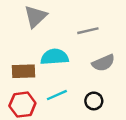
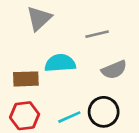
cyan line: (57, 95) -> (69, 117), moved
black circle: (94, 101) -> (104, 112), size x1.5

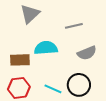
cyan line: (69, 117) -> (53, 89), turned 48

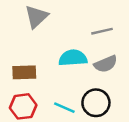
gray line: (74, 26) -> (102, 31), moved
cyan semicircle: (46, 48) -> (73, 58), moved

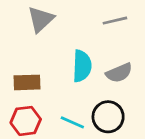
gray line: (102, 31) -> (115, 21), moved
cyan semicircle: (73, 58) -> (82, 66), turned 96

